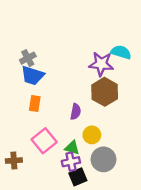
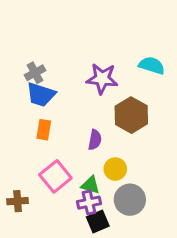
purple star: (101, 64) -> (102, 79), moved

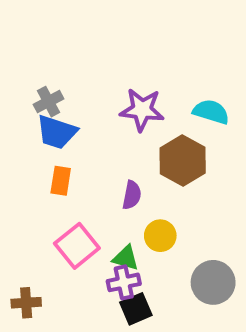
cyan semicircle: (152, 65) -> (211, 112), moved
gray circle: (130, 200) -> (213, 282), moved
brown cross: (18, 201) -> (26, 303), moved

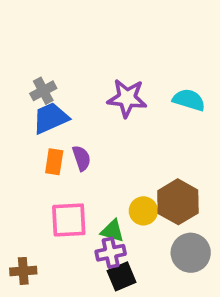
blue trapezoid: (57, 132) -> (51, 118), turned 138
brown hexagon: (183, 160) -> (178, 202), moved
purple semicircle: (132, 195) -> (82, 158), moved, turned -30
pink square: (77, 246) -> (69, 220), turned 36

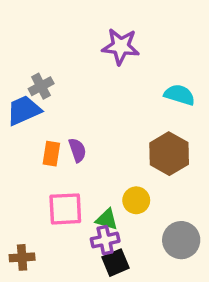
purple star: (127, 98) -> (121, 46), moved
blue trapezoid: (51, 118) -> (24, 110), moved
brown hexagon: (178, 202) -> (169, 154), moved

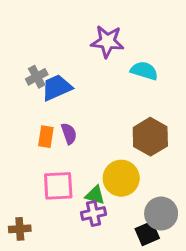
cyan semicircle: (179, 95) -> (144, 71), moved
blue trapezoid: (24, 110) -> (57, 88), moved
yellow circle: (136, 200) -> (121, 178), size x1.5
black square: (115, 263) -> (147, 233), moved

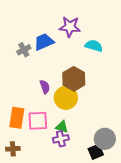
blue trapezoid: (57, 88) -> (44, 42), moved
orange rectangle: (46, 137) -> (17, 118), moved, size x1.5
brown hexagon: (150, 137) -> (74, 79), moved
yellow circle: (121, 178) -> (66, 98), moved

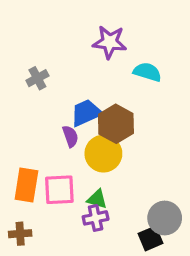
blue trapezoid: (44, 42) -> (86, 113), moved

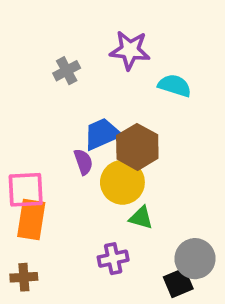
gray cross: (37, 78) -> (67, 71), moved
pink square: (59, 190) -> (26, 190), moved
green triangle: (97, 199) -> (141, 218), moved

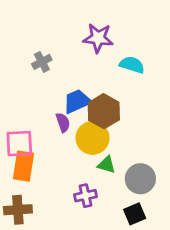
gray cross: (67, 71) -> (42, 62), moved
gray circle: (195, 259) -> (140, 179), moved
brown cross: (24, 277) -> (18, 210), size x1.4

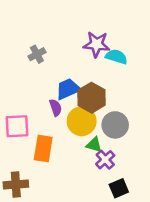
purple star: (98, 38) -> (97, 44), moved
orange rectangle: (24, 166) -> (43, 149), moved
gray circle: (140, 179) -> (115, 125), moved
purple cross: (85, 196) -> (105, 160), moved, turned -30

